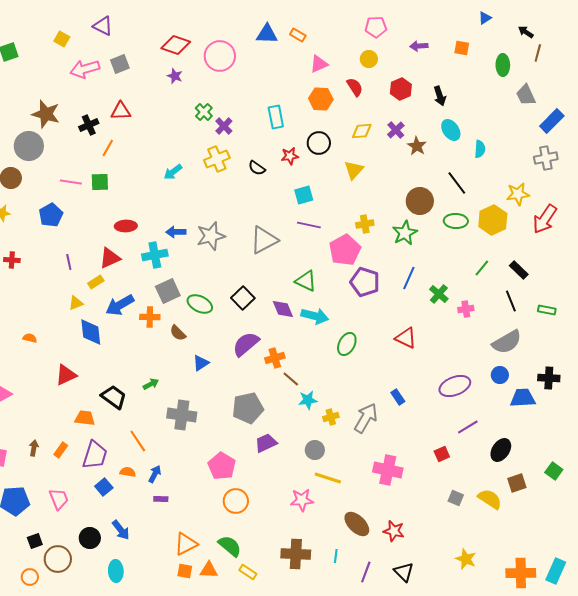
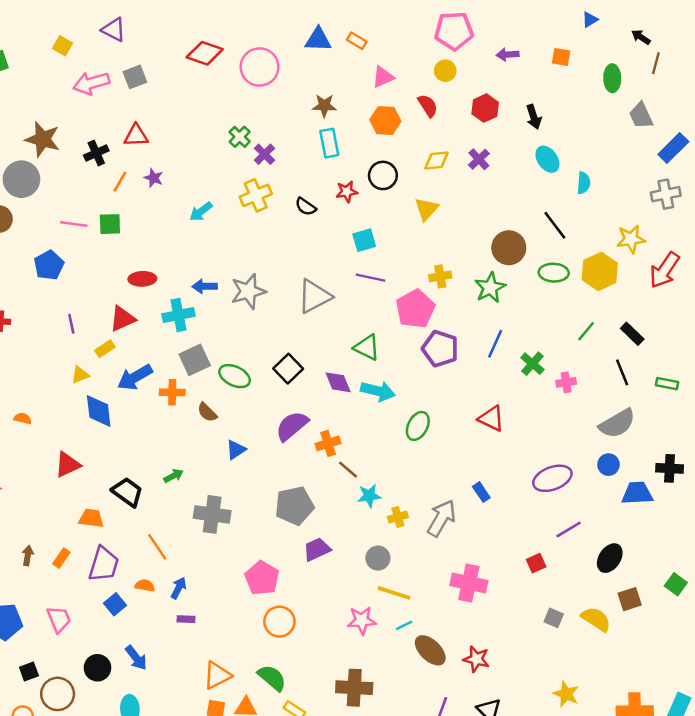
pink pentagon: (376, 27) -> (454, 31), size x1.4
purple star: (175, 76) -> (154, 178), moved
brown star: (417, 146) -> (324, 106), moved, turned -30
cyan line: (336, 556) -> (404, 625), moved, turned 56

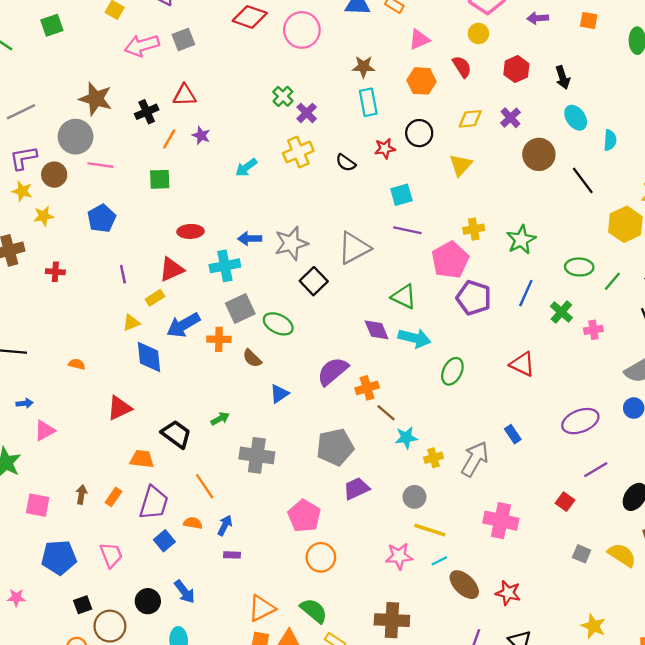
pink line: (74, 224) -> (100, 165), moved
brown circle: (509, 248) -> (539, 154), moved
green ellipse: (554, 273) -> (579, 267), moved
black square: (288, 369) -> (314, 281), moved
red square: (536, 563) -> (565, 502), turned -30

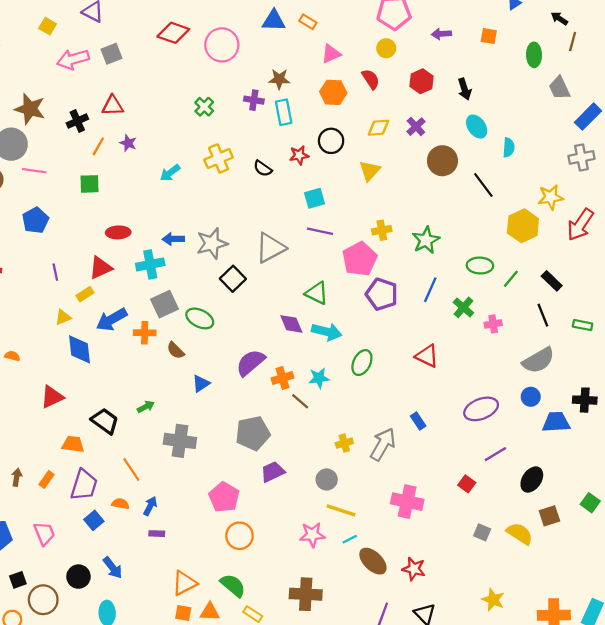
purple cross: (307, 113) -> (254, 100), moved, turned -36
cyan star: (406, 438) -> (319, 378), moved

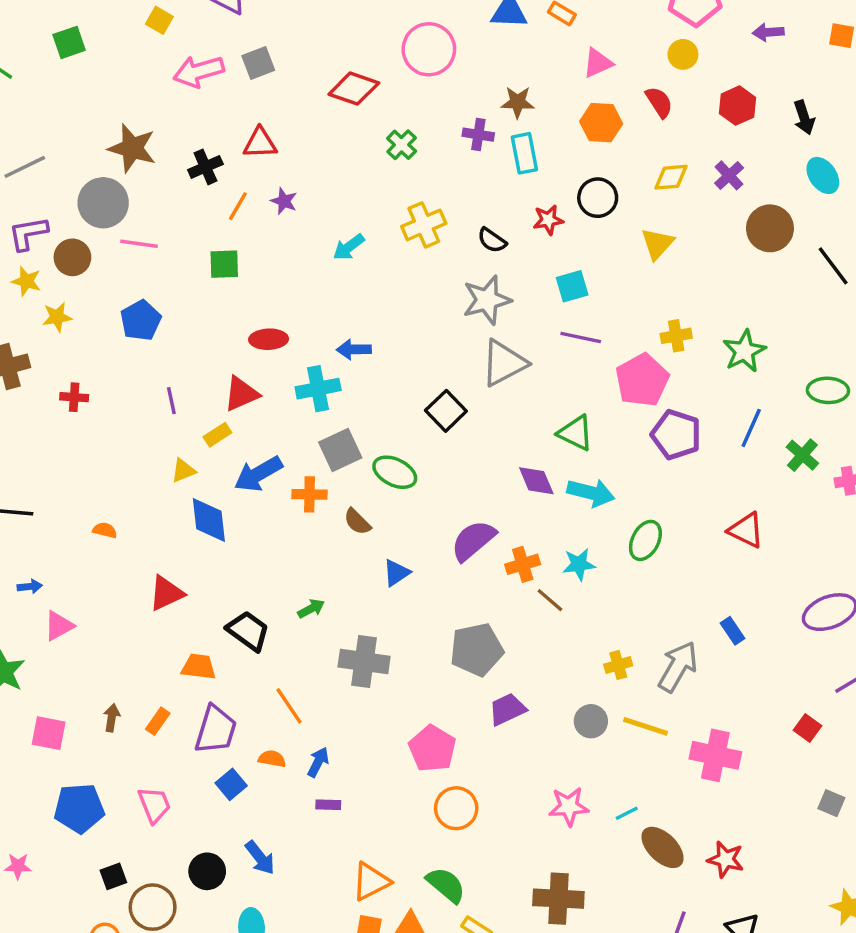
red diamond: (173, 33) -> (354, 89), moved
gray star: (212, 243) -> (487, 300), moved
yellow line: (341, 510) -> (645, 726), moved

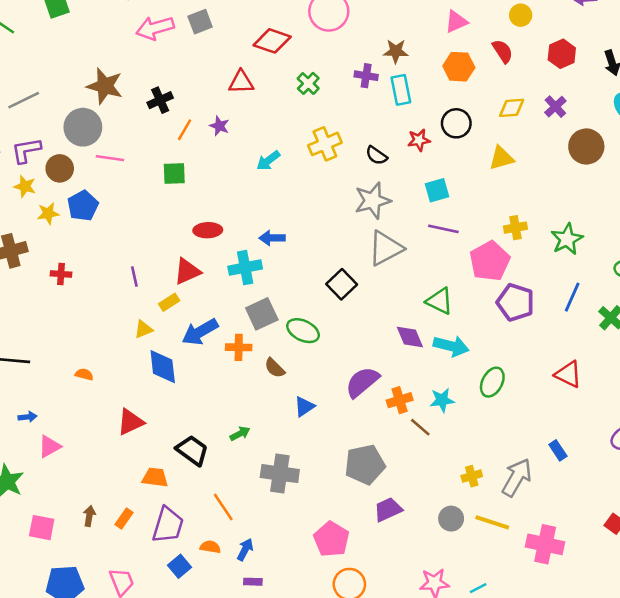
red triangle: (260, 143) -> (241, 82), moved
yellow triangle: (657, 244) -> (501, 158), turned 32
blue pentagon: (141, 320) -> (83, 206), moved

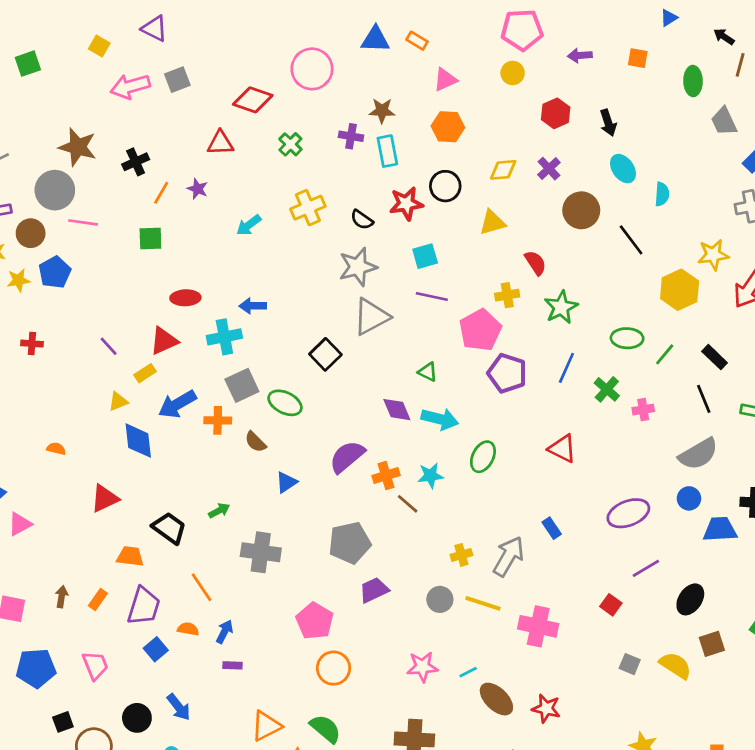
red semicircle: (503, 51) -> (535, 263), moved
red star: (419, 140) -> (406, 204), size x1.4
purple line: (134, 277) -> (109, 346), turned -30
green triangle: (440, 301) -> (428, 372), size x0.7

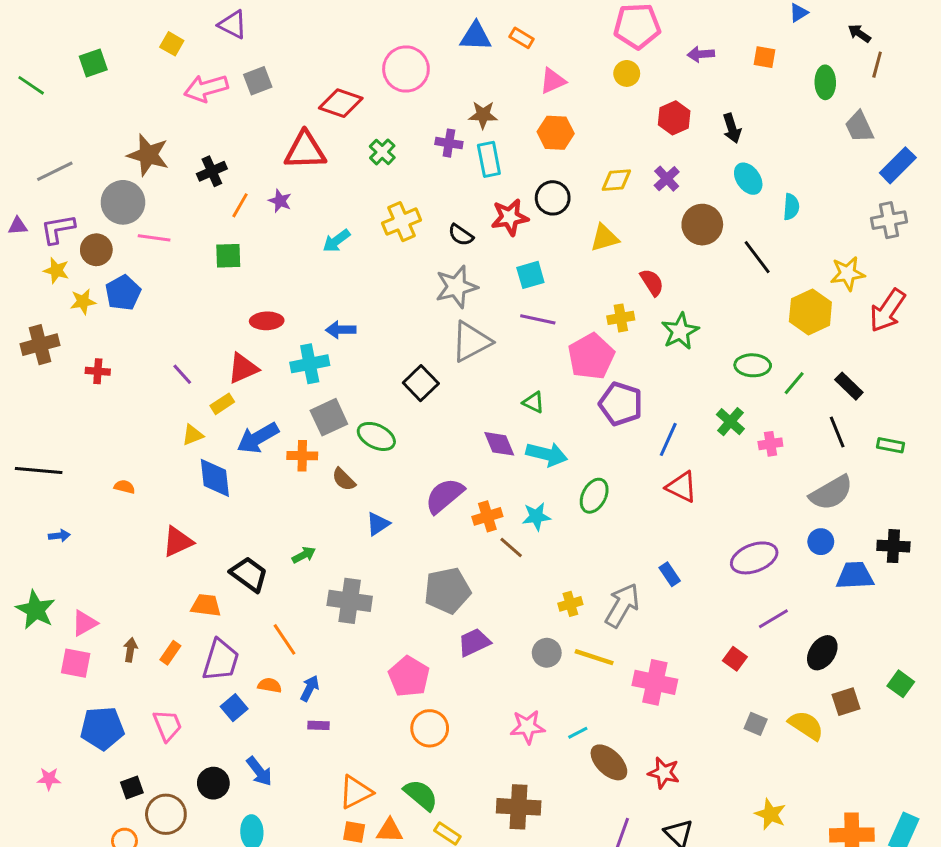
red triangle: (220, 143) -> (305, 150), size x1.4
blue line: (566, 368) -> (668, 439), moved
pink triangle: (20, 524) -> (84, 623), moved

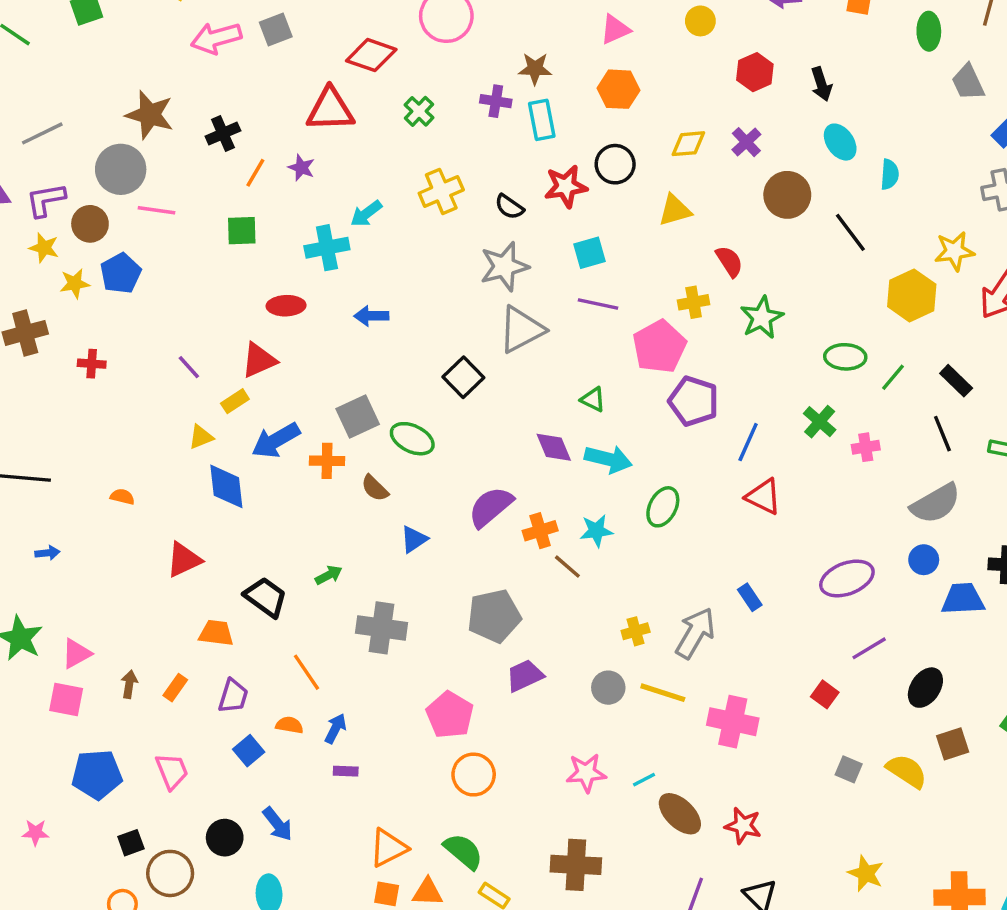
cyan cross: (310, 364) -> (327, 248), moved
purple trapezoid: (221, 660) -> (233, 696), size x0.7

